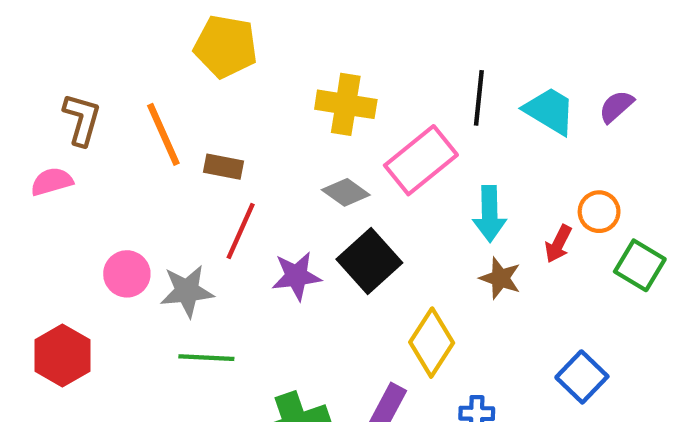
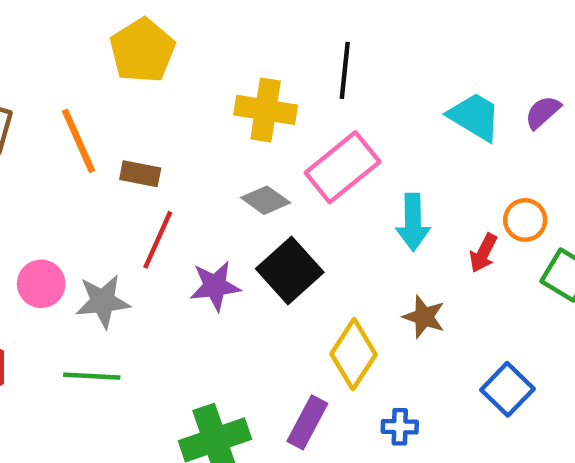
yellow pentagon: (226, 46) -> (142, 51), turned 30
black line: (479, 98) -> (345, 70), moved
brown star: (500, 278) -> (424, 317), moved
green line: (206, 358) -> (92, 376), moved

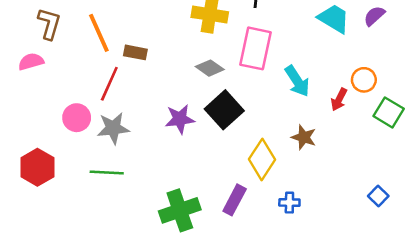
pink rectangle: (343, 167) -> (255, 48), turned -39
cyan arrow: (413, 222) -> (297, 81), turned -32
red line: (158, 240) -> (109, 84), moved
blue square: (508, 389) -> (378, 196), moved, size x0.7

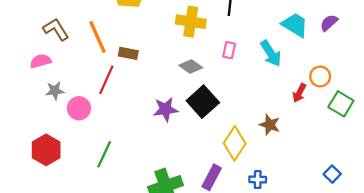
brown L-shape: (49, 24) -> (56, 29), turned -48
pink rectangle: (255, 48) -> (229, 50), size x0.5
cyan arrow: (297, 81) -> (271, 53), moved
gray star: (113, 128) -> (55, 91), moved, size x0.7
green line: (107, 173) -> (104, 154), turned -68

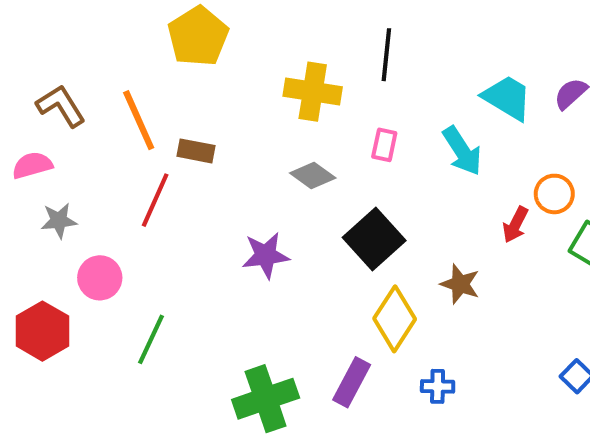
black square: (203, 102) -> (374, 239), moved
pink circle: (79, 108) -> (100, 278), moved

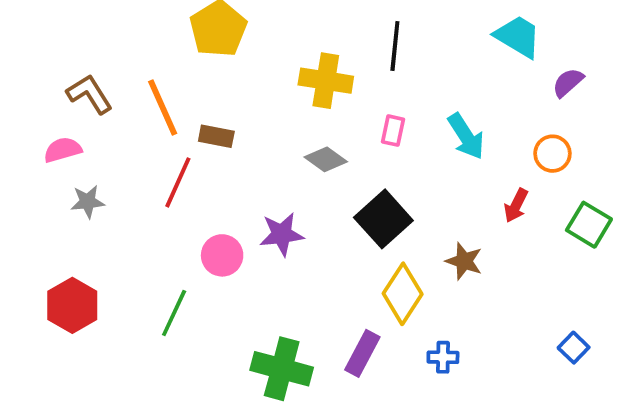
cyan trapezoid: (507, 98) -> (518, 36), moved
orange circle: (554, 194) -> (552, 154), moved
pink circle: (100, 278) -> (222, 255), moved
green cross: (266, 399) -> (282, 369), turned 34

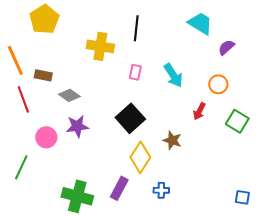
gray diamond: (326, 159) -> (69, 95), moved
red line: (178, 182) -> (23, 99), turned -44
blue square: (574, 348) -> (242, 197), moved, turned -35

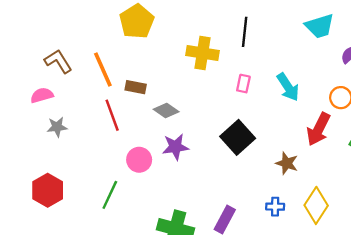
cyan trapezoid: (200, 23) -> (320, 26), turned 132
red arrow: (199, 111) -> (318, 129), size x1.6
yellow diamond: (140, 157) -> (316, 205), moved
blue cross: (161, 190) -> (275, 207), moved

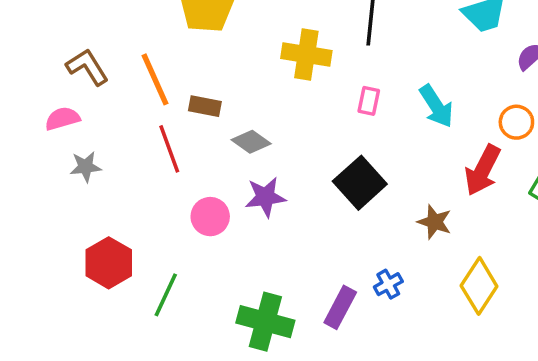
red hexagon: (48, 190) -> (109, 263), moved
green line: (110, 195) -> (166, 295), moved
blue cross: (275, 207) -> (388, 284), moved, turned -30

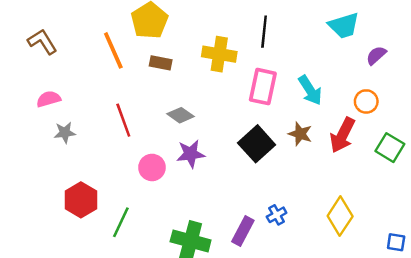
brown L-shape: (87, 67) -> (42, 42), moved
orange line: (155, 79) -> (113, 50), moved
pink rectangle: (369, 101) -> (263, 87), size x1.8
brown rectangle: (205, 106) -> (161, 63), moved
brown star: (435, 222) -> (300, 134), moved

